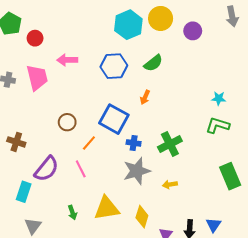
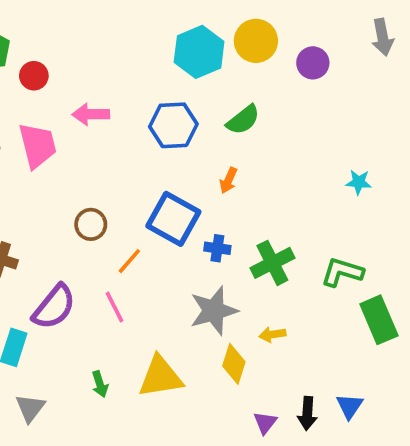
green L-shape: (218, 125) -> (342, 272), moved
blue cross: (134, 143) -> (217, 248), moved
yellow diamond: (142, 217) -> (234, 364), moved

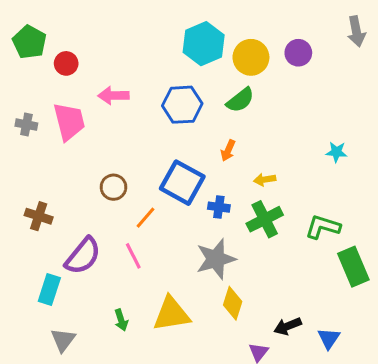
yellow circle: (256, 41) -> (251, 57), moved
yellow arrow: (272, 335) -> (265, 180), moved
black arrow: (307, 413) -> (288, 326), moved, turned 64

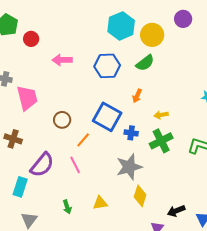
purple circle: (298, 53) -> (183, 19), moved
pink trapezoid: (69, 121) -> (27, 98), moved
yellow triangle: (172, 314) -> (100, 203), size x0.6

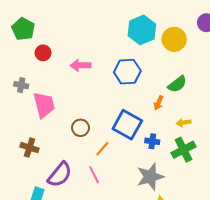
red circle: (31, 39) -> (43, 53), moved
green semicircle: (145, 63) -> (177, 84), moved

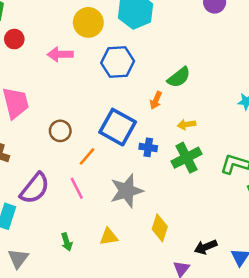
yellow circle: (174, 39) -> (88, 22), moved
gray star: (150, 177) -> (127, 191), moved

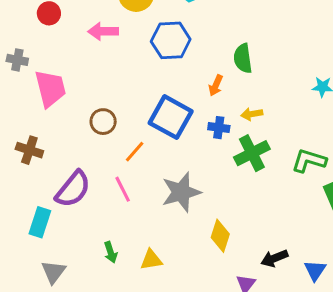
green semicircle: (179, 77) -> (243, 58), turned 120
blue cross: (148, 147) -> (219, 128), moved
yellow triangle: (109, 237) -> (151, 260), moved

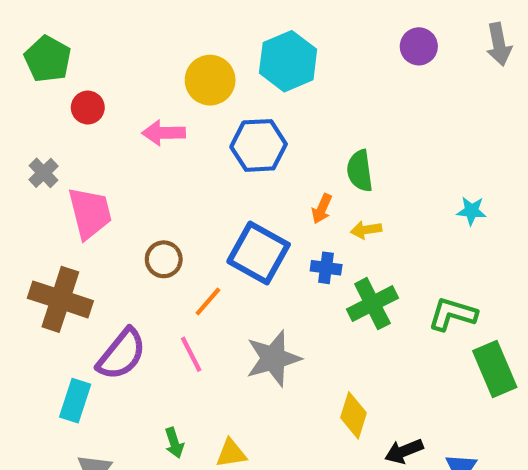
gray cross: (17, 60) -> (44, 173), turned 35
yellow arrow: (252, 114) -> (366, 230), moved
brown cross: (29, 150) -> (60, 299), size x1.6
yellow diamond: (220, 236) -> (353, 415), moved

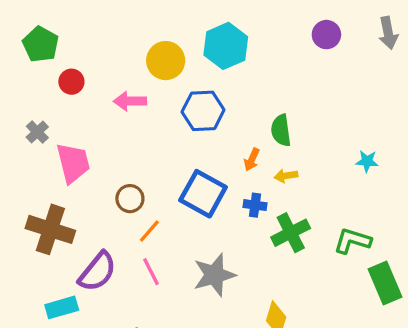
orange line: (208, 301) -> (149, 231), moved
cyan rectangle: (75, 401) -> (62, 307), turned 56

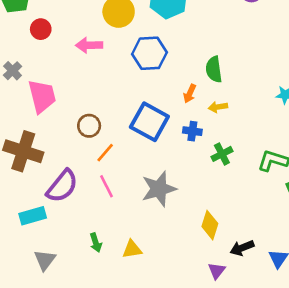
green cross: (291, 233) -> (222, 154), size x0.7

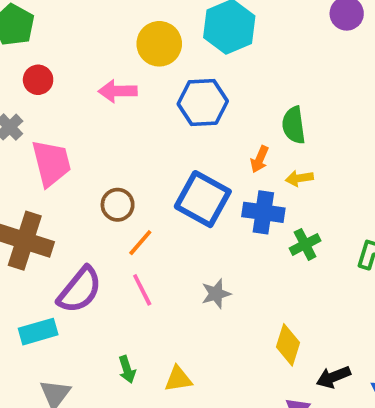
red circle: (41, 29) -> (38, 80), moved
blue cross: (192, 131) -> (263, 212), size x1.5
gray star: (159, 189) -> (216, 294), size x0.6

